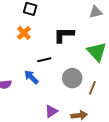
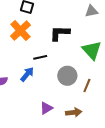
orange cross: (24, 33) -> (20, 31), size x1.5
blue arrow: (31, 77) -> (27, 74), turned 84

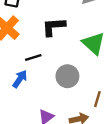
brown line: (87, 86) -> (97, 99), moved

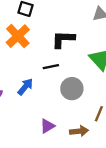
black line: (33, 58) -> (51, 67), moved

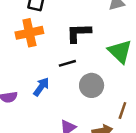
orange cross: (18, 36) -> (29, 33), turned 35

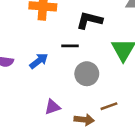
brown line: (122, 111) -> (109, 106), turned 35

